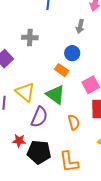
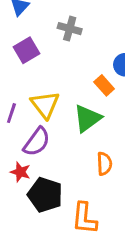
green triangle: (55, 95) -> (87, 118), turned 35
purple semicircle: (39, 117) -> (37, 142), moved

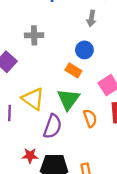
purple semicircle: (37, 142) -> (53, 126), moved
orange semicircle: (104, 164) -> (90, 118), moved

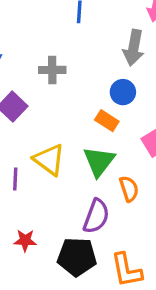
gray arrow: (91, 18) -> (134, 48), size x1.5
purple semicircle: (53, 126) -> (96, 216), moved
red star: (30, 156) -> (25, 240), moved

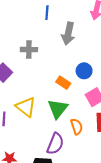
gray arrow: (134, 48) -> (68, 34), moved
blue circle: (123, 92) -> (84, 71), moved

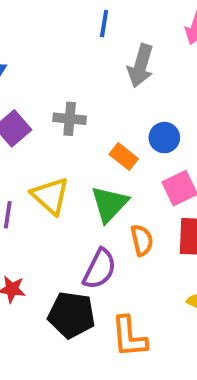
gray cross: (29, 50) -> (70, 119), moved

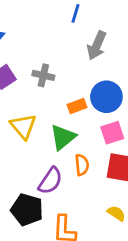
blue circle: (164, 138) -> (106, 97), size x1.5
orange rectangle: (124, 156) -> (77, 106), turned -66

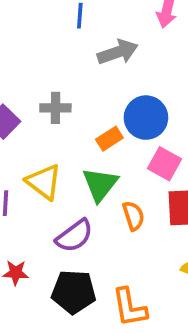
gray arrow: (97, 45) -> (118, 52), turned -120
pink square: (112, 133) -> (164, 164), turned -30
purple semicircle: (50, 181) -> (74, 236), moved, turned 32

